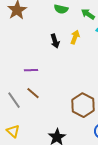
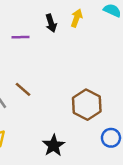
purple line: (31, 70) -> (21, 37), moved

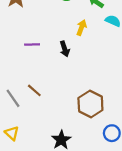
black arrow: (51, 23) -> (65, 49), moved

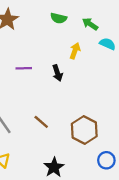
brown line: (34, 90) -> (41, 122), moved

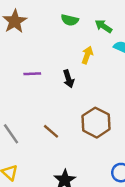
brown hexagon: (84, 130) -> (96, 123), moved

